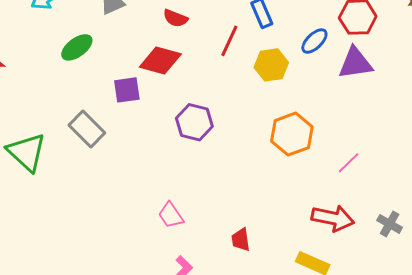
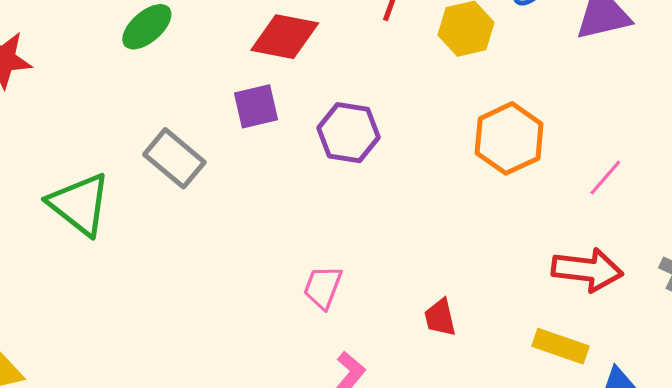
purple square: (127, 90) -> (256, 106), moved
pink trapezoid: (171, 215) -> (323, 287), turned 60

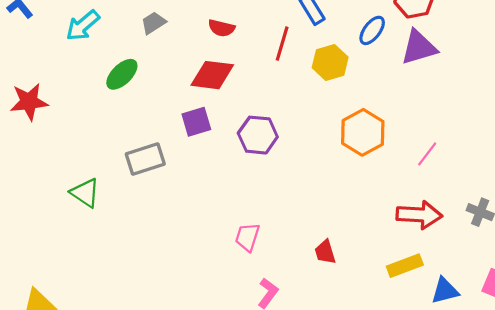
gray rectangle: (174, 158) -> (145, 159), turned -54
green triangle: (79, 204) -> (85, 193), size x0.7
yellow rectangle: (560, 346) -> (405, 266), turned -36

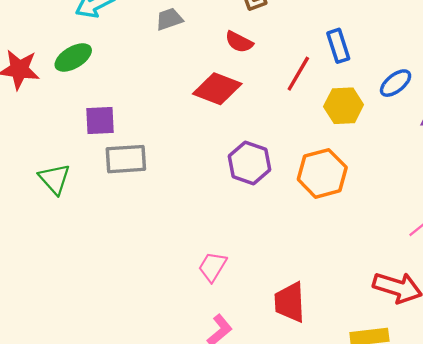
green ellipse: (122, 74) -> (73, 57), moved
purple square: (196, 122) -> (100, 121), moved
orange hexagon: (363, 132) -> (322, 173), moved
red trapezoid: (325, 252) -> (290, 302), size x1.5

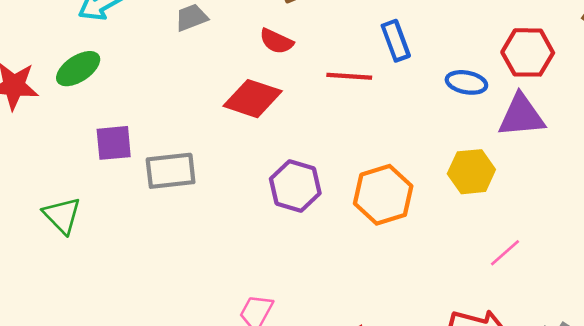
red line: (298, 74) -> (349, 76), turned 66
blue ellipse: (396, 83) -> (466, 82), turned 52
yellow hexagon: (344, 106) -> (471, 172), moved
gray rectangle: (126, 159) -> (171, 171), moved

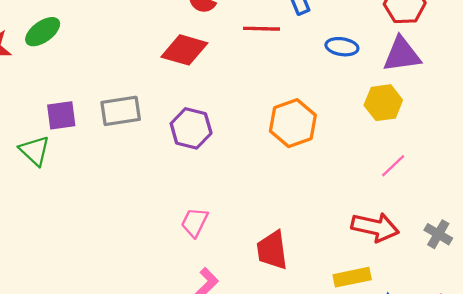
blue ellipse: (466, 82) -> (342, 47), moved
purple square: (114, 143) -> (61, 115), moved
yellow hexagon: (471, 172) -> (383, 103), moved
purple hexagon: (295, 186) -> (191, 128), moved

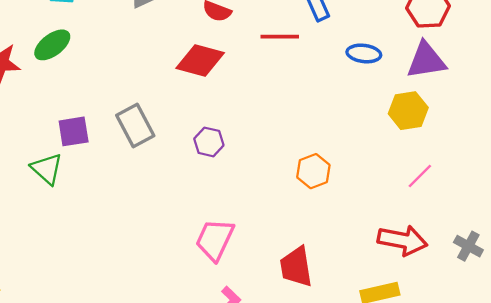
gray rectangle: (121, 111) -> (135, 125), turned 72
orange hexagon: (293, 123) -> (313, 171), moved, size x0.7
purple hexagon: (191, 128) -> (209, 142), size x0.7
pink trapezoid: (195, 222) -> (215, 240), size x1.4

